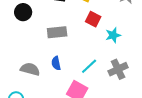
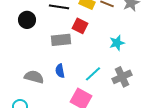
red square: (93, 19) -> (80, 26), moved

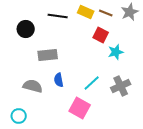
red square: (80, 26) -> (101, 35), moved
gray rectangle: (61, 40) -> (48, 55), moved

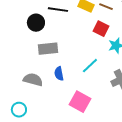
black circle: (26, 29) -> (36, 23), moved
cyan line: (92, 83) -> (90, 66), moved

